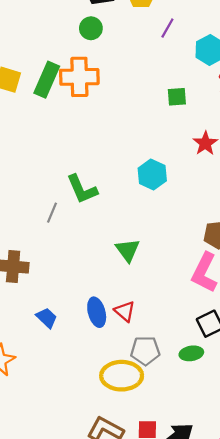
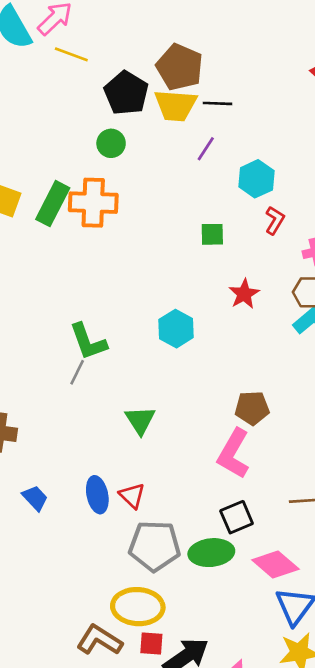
gray line: (52, 213) -> (77, 372), moved
gray pentagon: (145, 351) -> (155, 546), size x1.4
green ellipse: (191, 353) -> (211, 553), size x1.5
yellow ellipse: (122, 376) -> (138, 607), moved

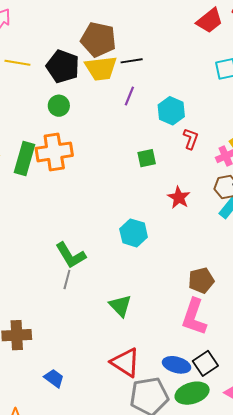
yellow line: (71, 54) -> (17, 63), moved
blue ellipse: (97, 495) -> (177, 365), moved, turned -52
red triangle: (132, 496) -> (125, 363), size x1.5

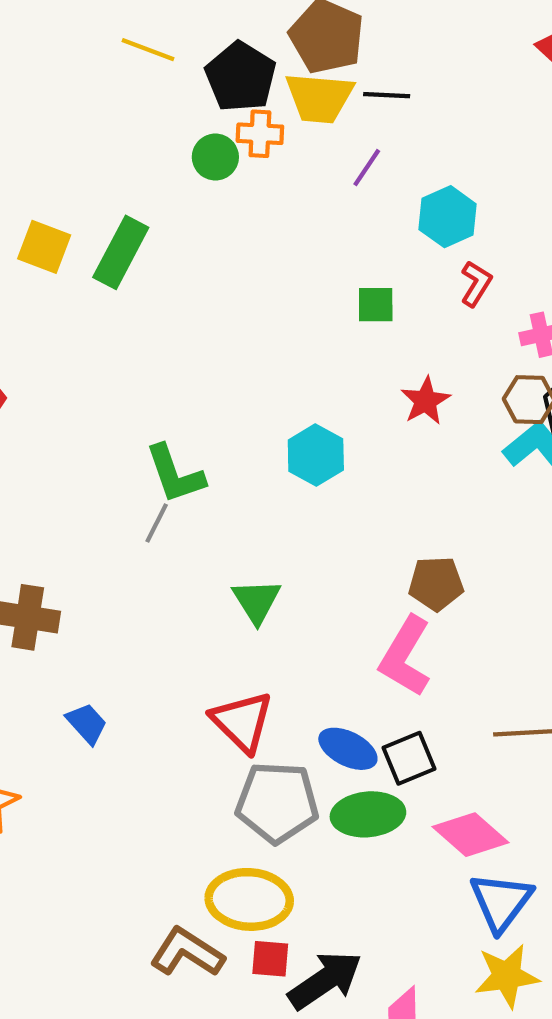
orange cross: (54, 152) -> (260, 134), moved, size x0.6

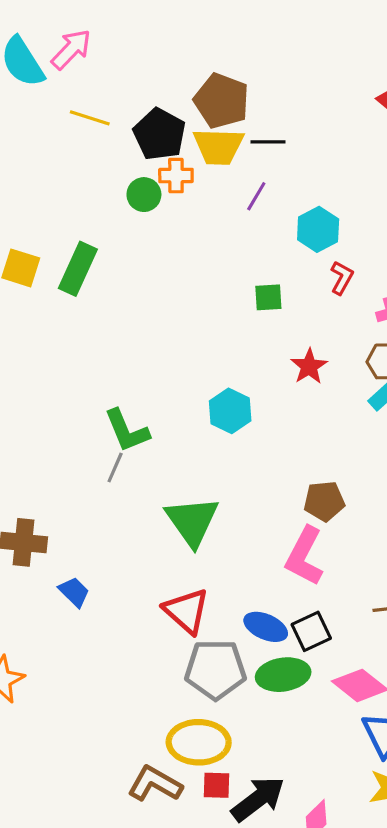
green triangle: (257, 601) -> (192, 521), size x1.5
blue trapezoid: (87, 723) -> (74, 592), moved

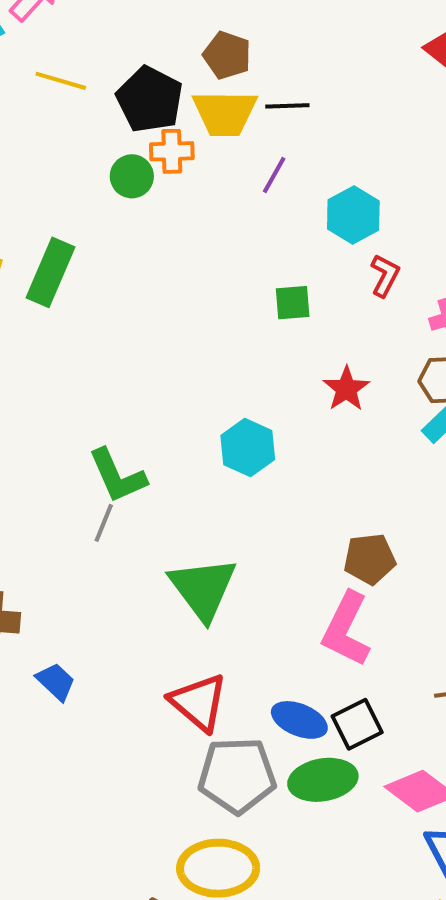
brown pentagon: (221, 101) -> (227, 55), size x0.7

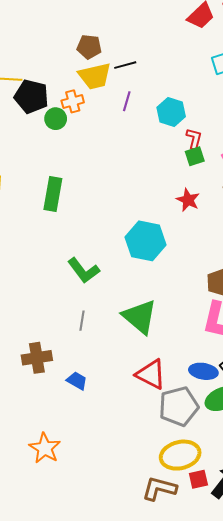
black pentagon: (150, 100) -> (31, 96), moved
green rectangle: (50, 272) -> (53, 194), moved
green square: (293, 303) -> (195, 156), moved
cyan hexagon: (248, 448) -> (146, 241), size x1.4
gray line: (104, 523) -> (82, 321), moved

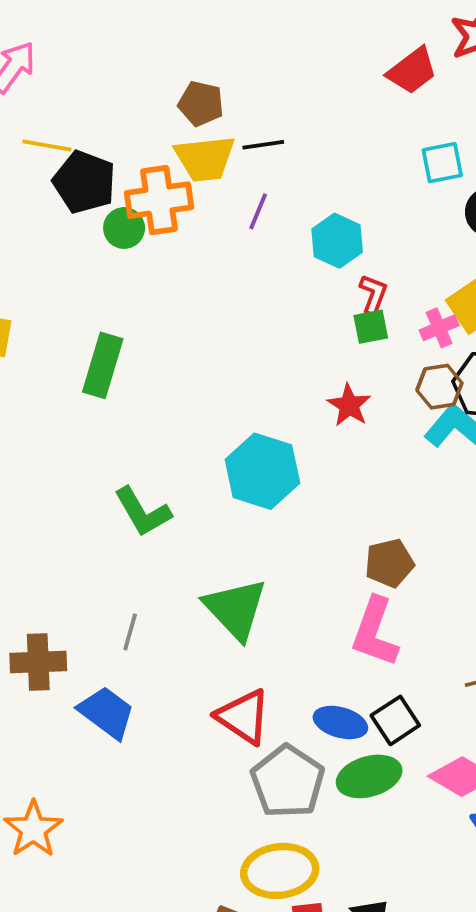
orange cross: (73, 101) -> (159, 200), size x1.6
gray line: (82, 321) -> (130, 632), moved
blue trapezoid: (77, 381) -> (107, 713), size x1.5
gray pentagon: (179, 406) -> (288, 781), turned -30

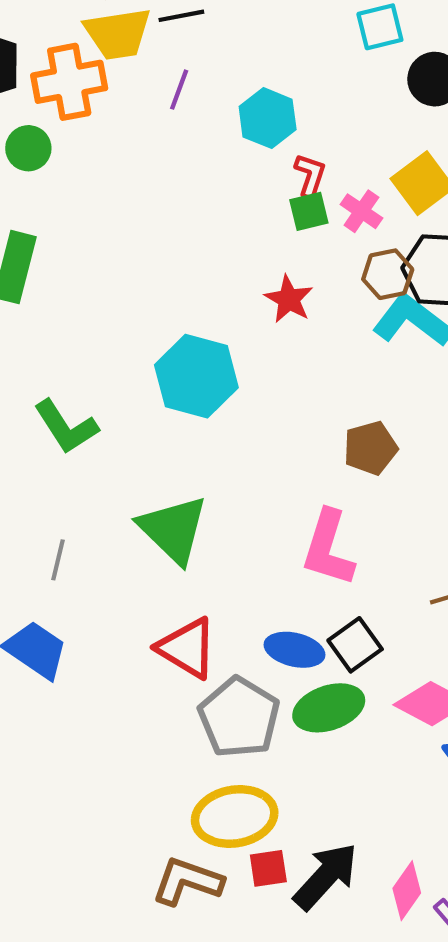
green circle: (124, 228) -> (28, 148), moved
pink cross: (439, 328) -> (361, 211), moved, turned -30
brown pentagon: (389, 563) -> (370, 448), moved

